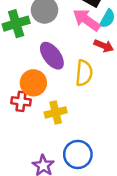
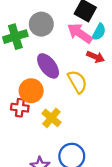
yellow semicircle: (84, 73) -> (77, 82), turned -35
yellow cross: (56, 112) -> (51, 118), turned -36

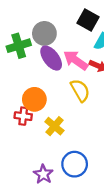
pink arrow: (80, 33) -> (76, 60), moved
purple ellipse: (48, 66) -> (51, 58), moved

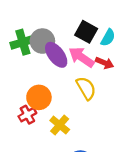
black square: (88, 20) -> (86, 32), moved
gray circle: (44, 33) -> (42, 41), moved
red cross: (23, 116) -> (27, 115), turned -36

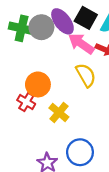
green cross: (23, 42) -> (22, 28), turned 30
purple ellipse: (56, 55) -> (62, 21), moved
red cross: (27, 115) -> (26, 102), turned -30

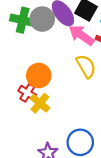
yellow cross: (59, 113) -> (40, 103), moved

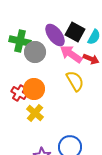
gray circle: (42, 19) -> (35, 52), moved
red cross: (27, 93) -> (19, 93), moved

